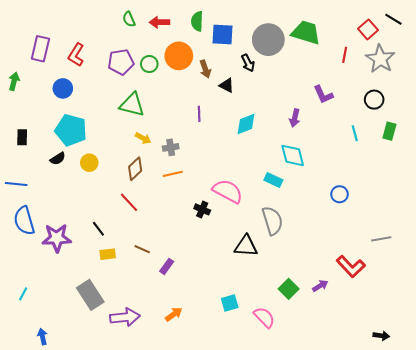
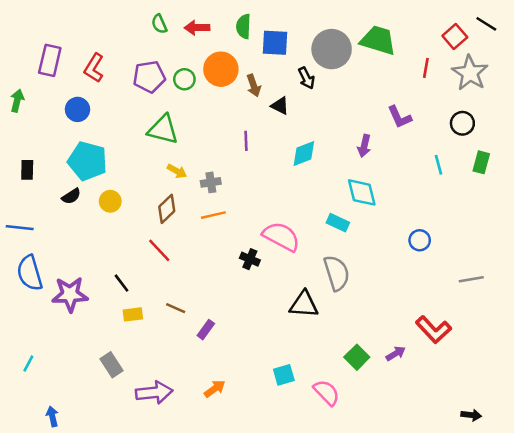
gray line: (381, 239) -> (471, 279), moved
gray rectangle: (90, 295) -> (111, 365), size x0.7

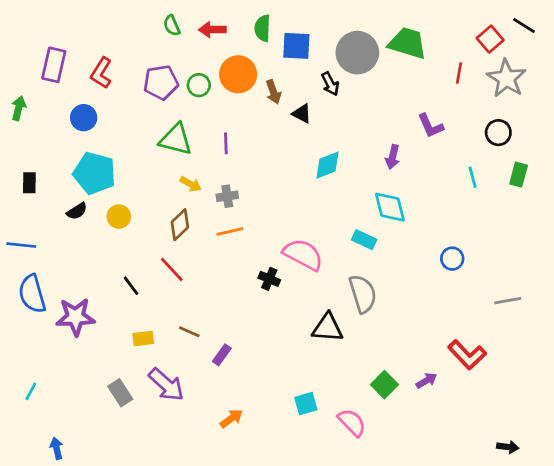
purple line: (246, 141) -> (226, 143), moved
black line: (122, 283) -> (131, 286), moved
purple arrow: (154, 392) -> (166, 385), moved, turned 48

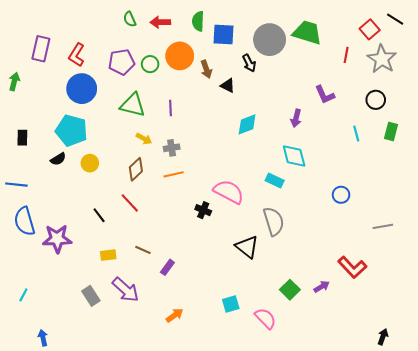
blue circle: (84, 118) -> (82, 89), moved, size x1.5
black triangle: (328, 328) -> (247, 247), turned 35
black arrow: (508, 447) -> (383, 337), turned -77

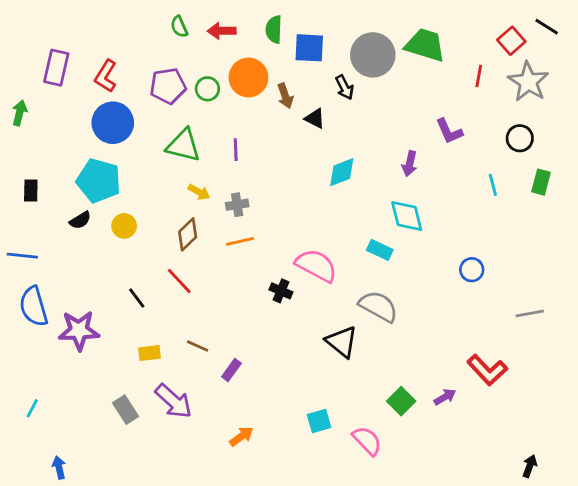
gray semicircle: (274, 221) -> (378, 306), turned -44

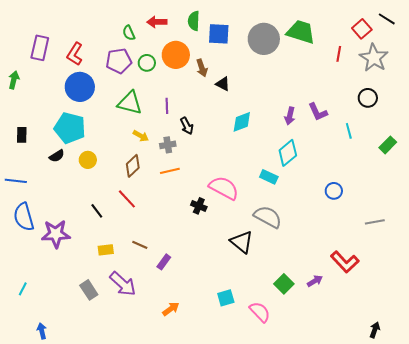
green semicircle: (179, 27) -> (129, 33), moved
black arrow: (345, 87) -> (187, 126), moved
purple L-shape: (449, 131) -> (318, 112), moved
green rectangle: (541, 182) -> (388, 145), moved, turned 30
cyan diamond: (407, 216) -> (288, 153), turned 64

